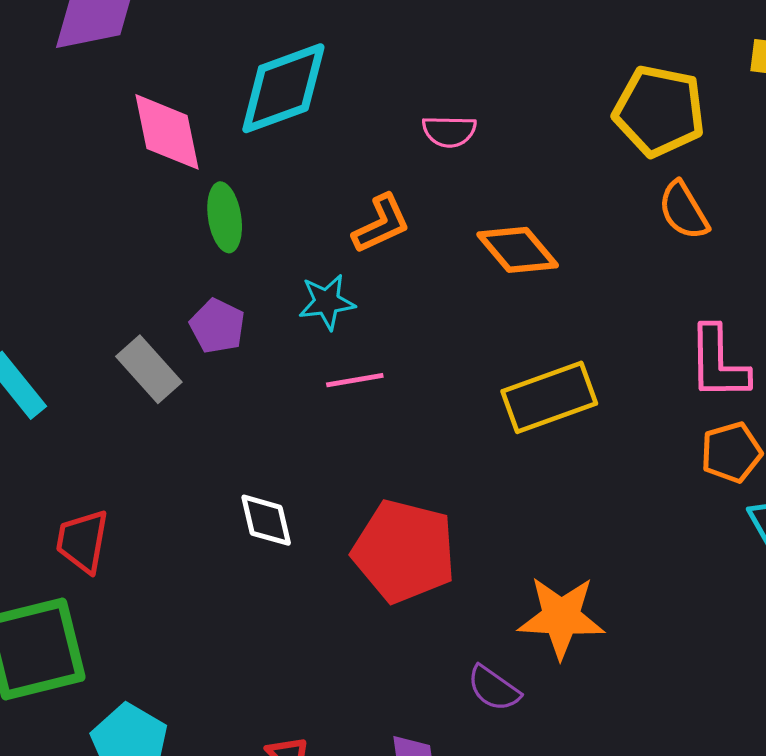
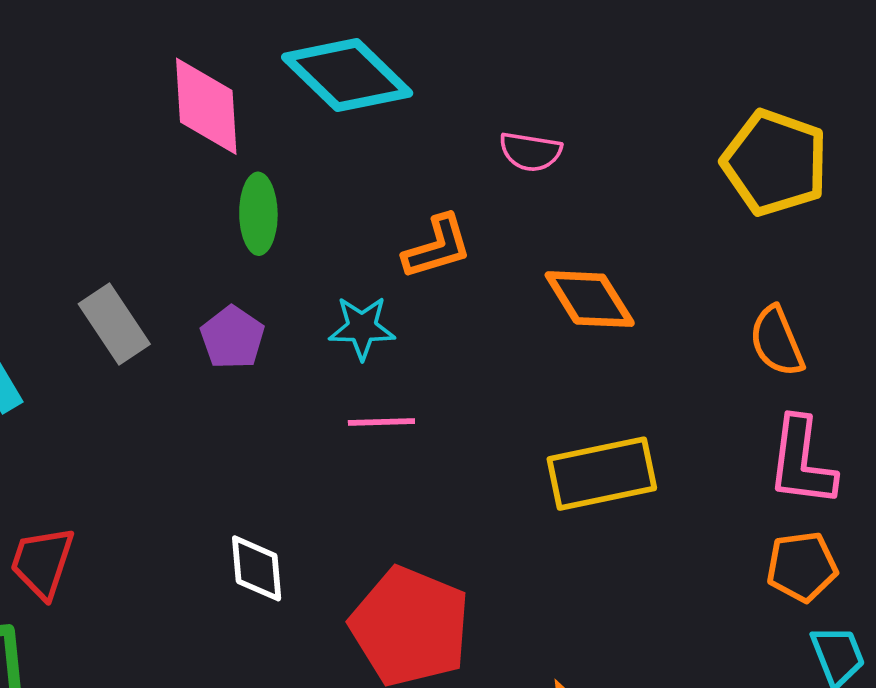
cyan diamond: (283, 88) -> (347, 75), turned 56
orange semicircle: (684, 210) -> (777, 341), moved
gray rectangle: (149, 369) -> (114, 324), moved

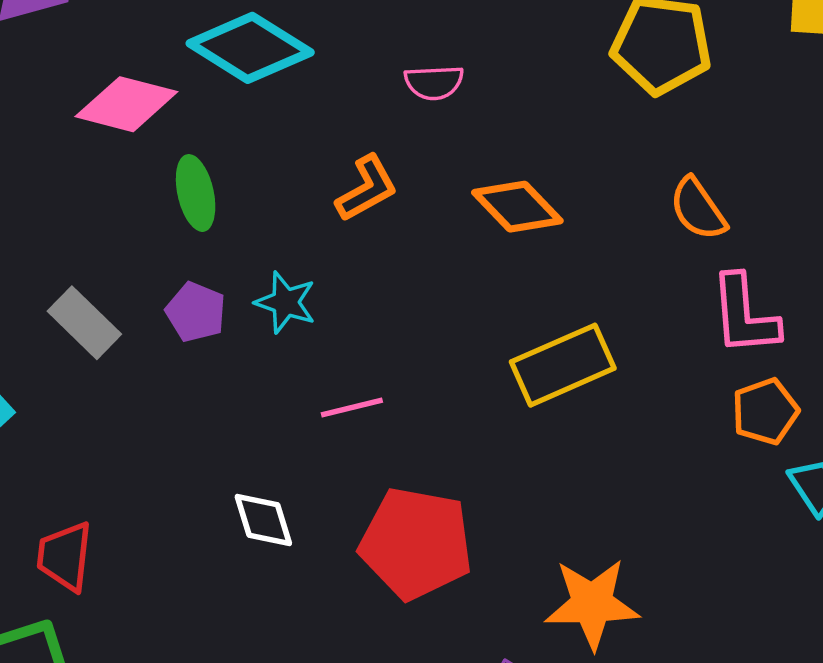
pink diamond: (206, 106) -> (126, 104), turned -60
cyan star: (362, 328) -> (286, 302), moved, turned 30
pink line: (381, 422) -> (352, 407), moved

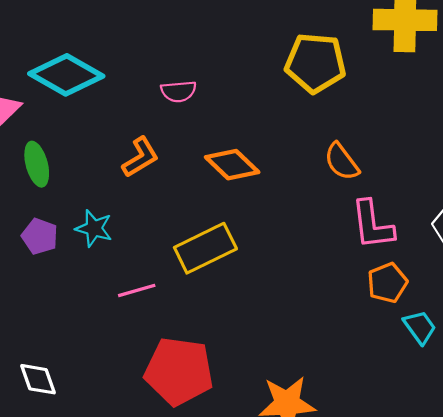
yellow rectangle: (563, 365) -> (205, 248), moved
white diamond: (263, 520) -> (38, 379), moved

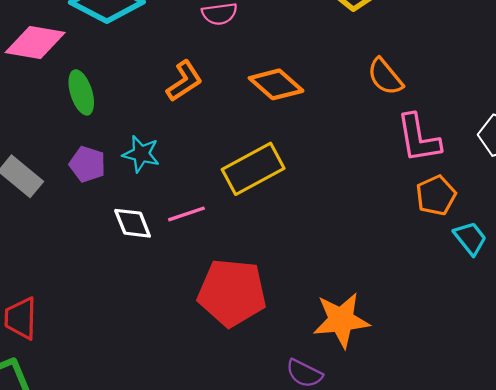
white diamond: (38, 379) -> (133, 223), moved

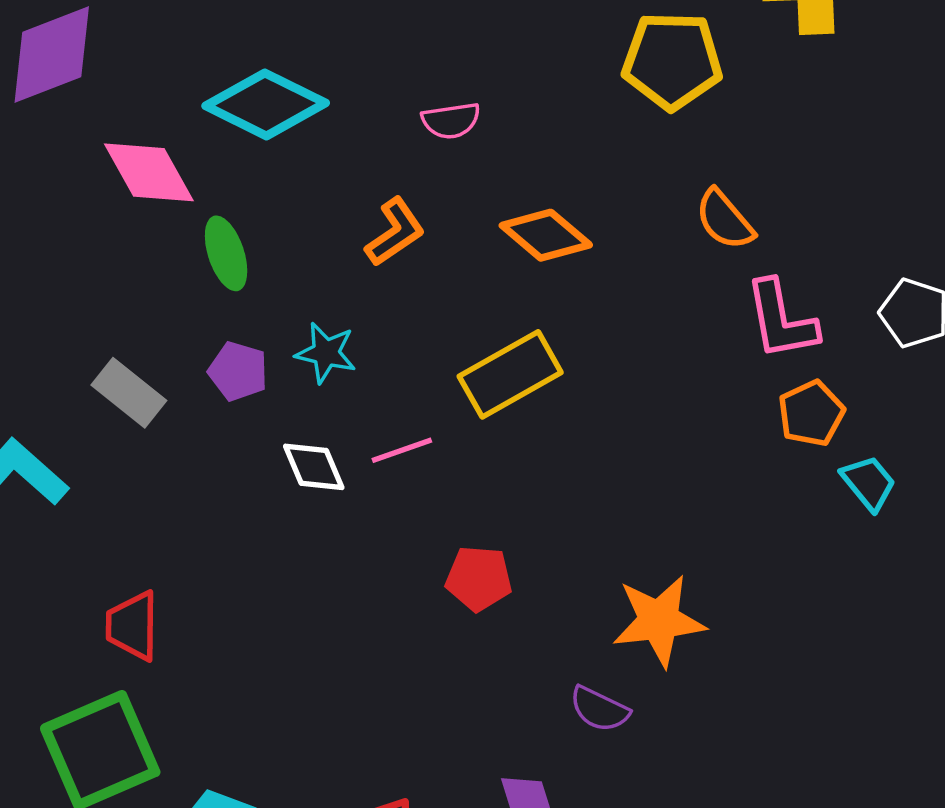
pink diamond: (35, 42) -> (149, 172), turned 52
red pentagon: (232, 293) -> (479, 578), size x0.6

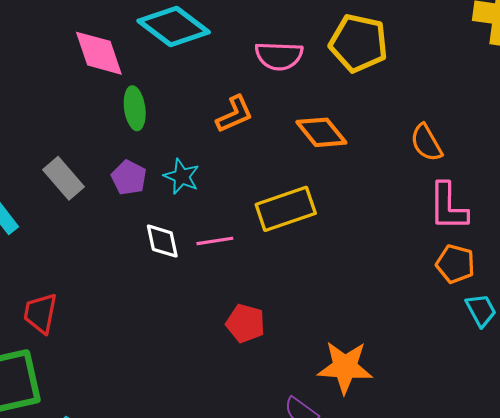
yellow pentagon: (672, 61) -> (358, 43), moved
pink semicircle: (451, 121) -> (279, 56), size x1.4
orange pentagon: (811, 413) -> (455, 264), turned 30

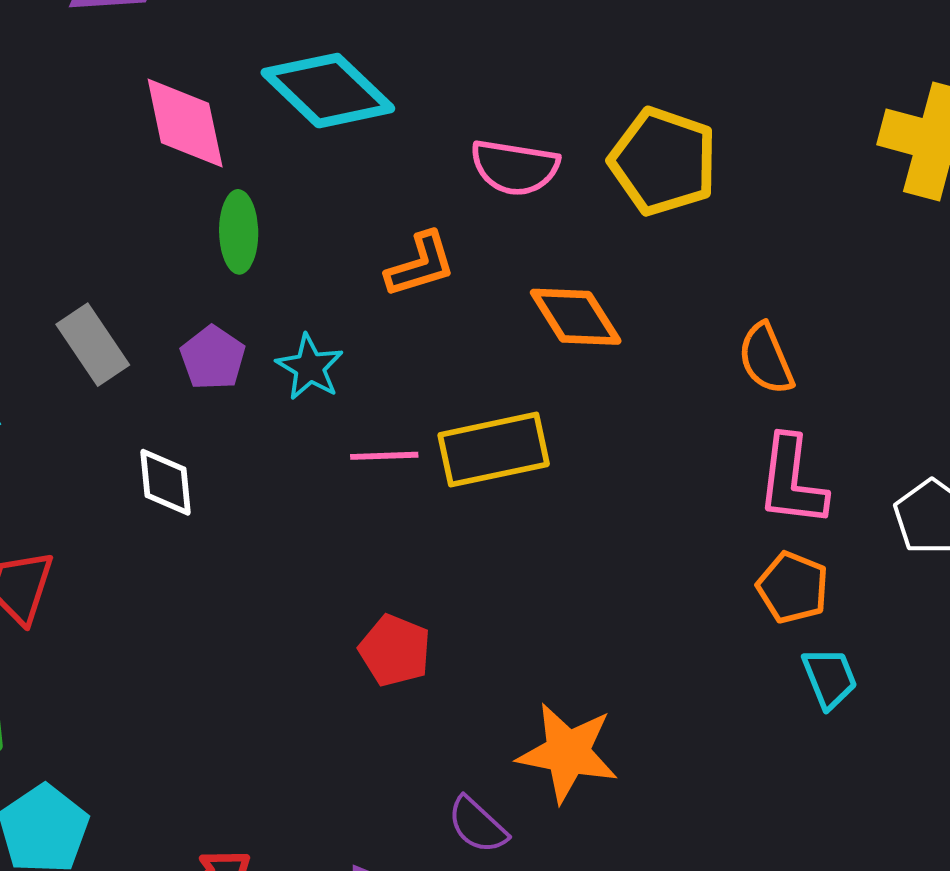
white diamond: (162, 241) -> (166, 482), moved
pink line: (215, 241) -> (384, 456), moved

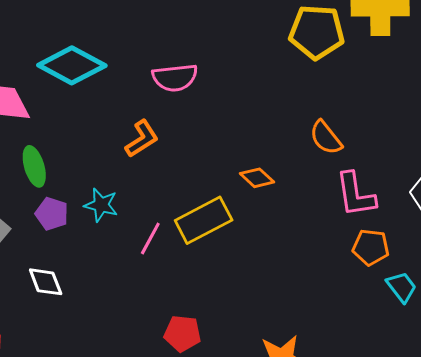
yellow pentagon: (663, 161) -> (317, 32), moved
green ellipse: (239, 232) -> (34, 166), moved
orange diamond: (576, 317) -> (257, 178), moved, size x0.7
pink line: (384, 456) -> (150, 239), turned -44

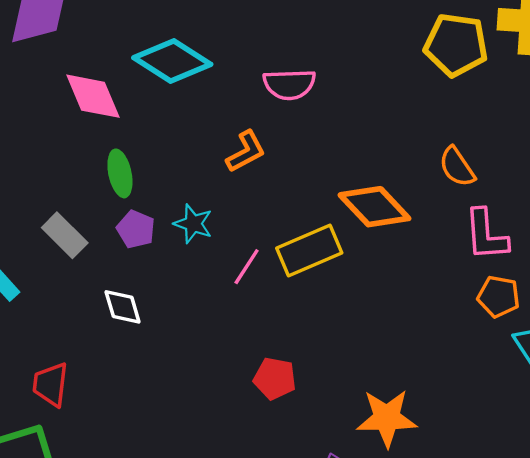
orange diamond: (257, 178) -> (374, 207), size x1.8

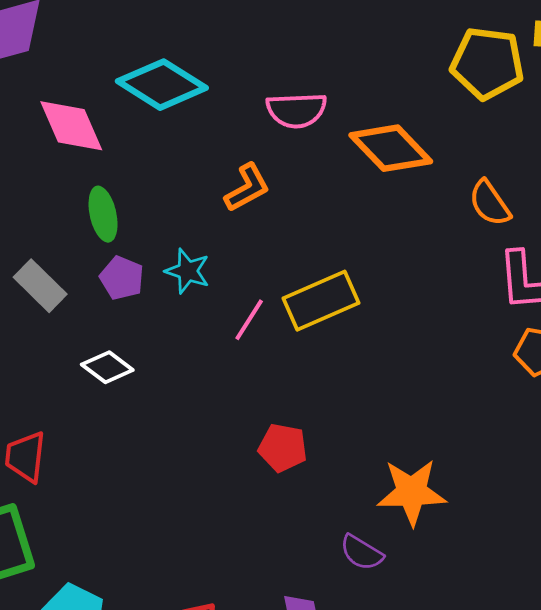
orange diamond: (374, 207) -> (391, 148), moved
white diamond: (123, 307) -> (107, 367), turned -36

